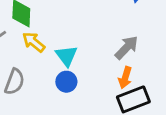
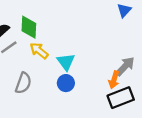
gray arrow: (126, 48) -> (125, 66), moved

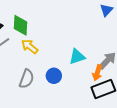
cyan triangle: (66, 62) -> (77, 57), moved, turned 48
gray semicircle: (23, 83) -> (27, 79), moved

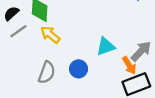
orange arrow: (97, 73) -> (129, 65), turned -49

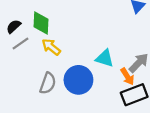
cyan triangle: (106, 46) -> (105, 58), turned 36
blue circle: (79, 69) -> (78, 80), size x1.6

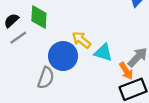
yellow arrow: (51, 47) -> (81, 40), moved
blue circle: (78, 80) -> (63, 56), moved

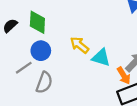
gray line: (18, 38) -> (24, 68), moved
blue circle: (63, 56) -> (41, 51), moved, size x0.7

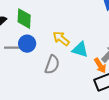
gray line: (24, 68) -> (12, 48), moved, turned 35
gray semicircle: (44, 82) -> (52, 65), moved

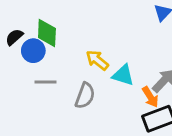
blue circle: (27, 44) -> (33, 51), moved
gray line: (12, 48) -> (46, 82), moved

